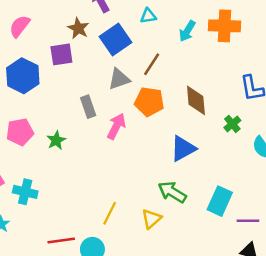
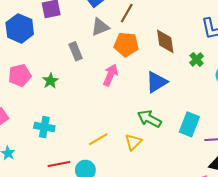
pink arrow: (116, 126) -> (110, 75), moved
cyan cross: (25, 192) -> (44, 127), moved
yellow line: (110, 213) -> (98, 139), turned 36

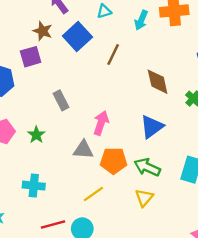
gray triangle: (100, 27) -> (83, 150), moved, turned 30
orange pentagon: (126, 44) -> (114, 161), moved
yellow triangle: (133, 142) -> (144, 198), moved

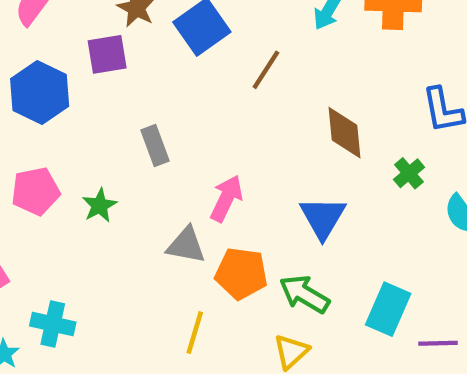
blue triangle: (152, 127) -> (323, 218), turned -30
cyan cross: (34, 186) -> (53, 324), moved
yellow line: (93, 194) -> (195, 333), turned -45

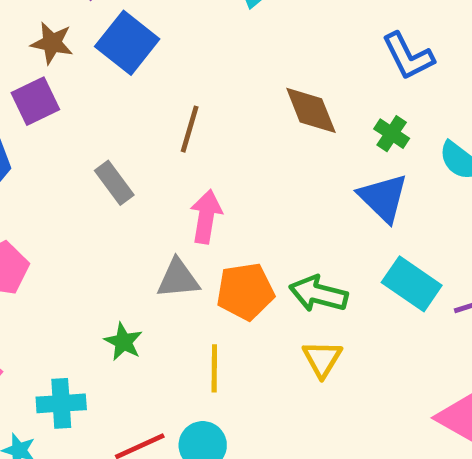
brown line: (266, 70) -> (190, 129), moved
green star: (100, 205) -> (123, 342), moved
blue triangle: (323, 218) -> (383, 198), moved
cyan rectangle: (388, 309) -> (412, 284), turned -63

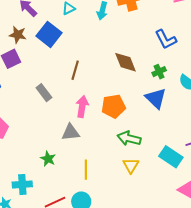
green cross: (392, 134) -> (159, 72), turned 32
cyan rectangle: (412, 284) -> (171, 157), moved
orange pentagon: (245, 291) -> (113, 106), moved

